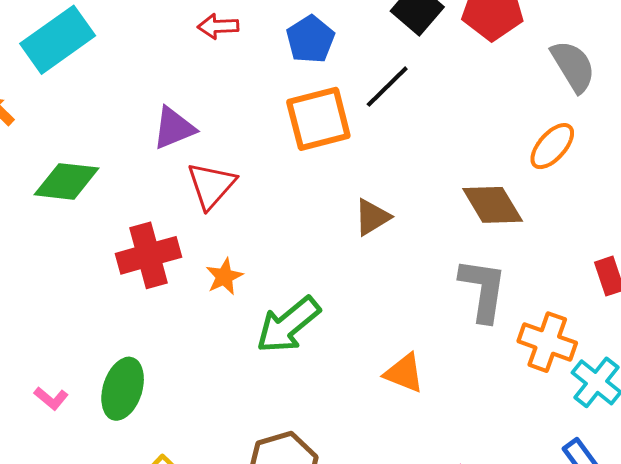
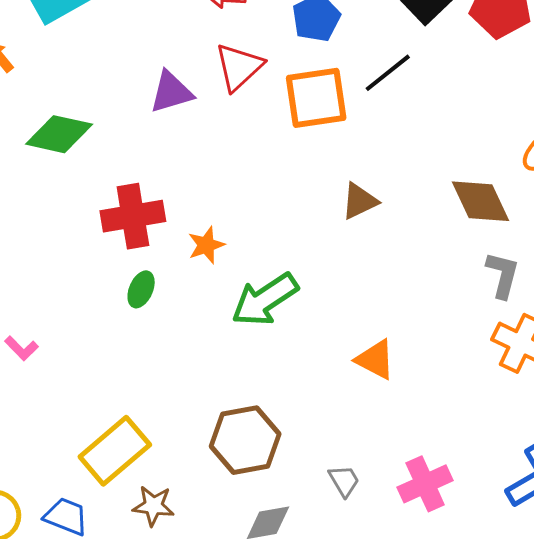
red triangle: (211, 185) -> (239, 67), moved
gray L-shape: (483, 290) -> (503, 275), moved, size x0.7
green ellipse: (123, 389) -> (141, 289), moved, size x0.6

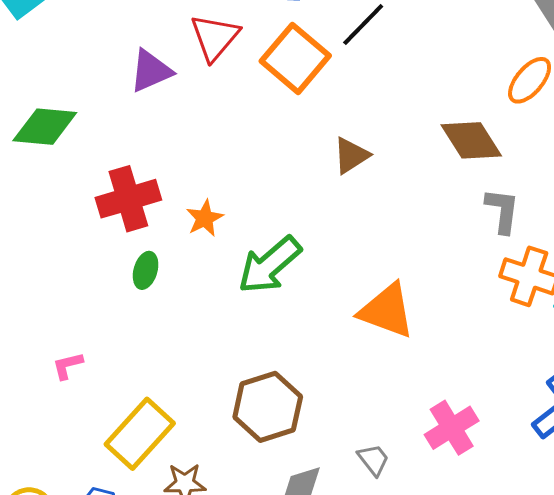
orange square: (316, 98) -> (295, 58), turned -34
pink L-shape: (21, 348) -> (68, 366), moved, turned 128
orange triangle: (375, 360) -> (387, 311), size x1.4
gray trapezoid: (344, 481) -> (373, 460), moved

